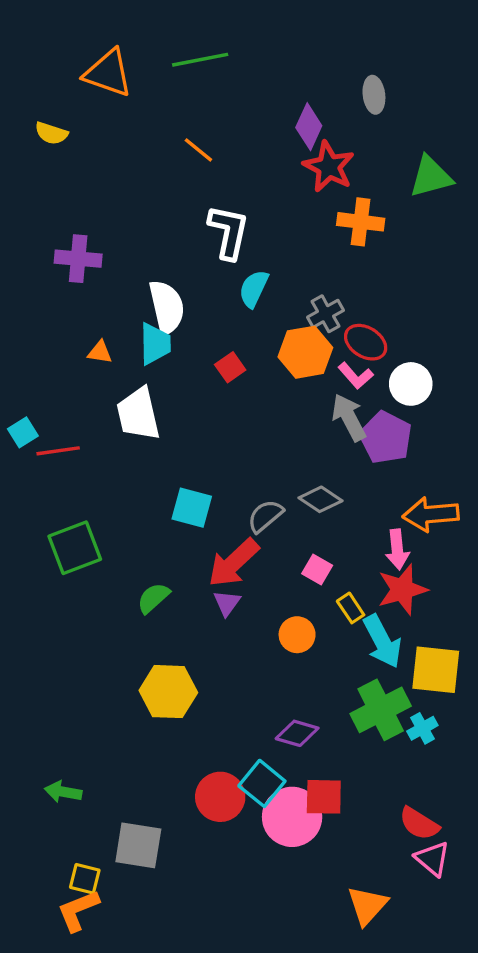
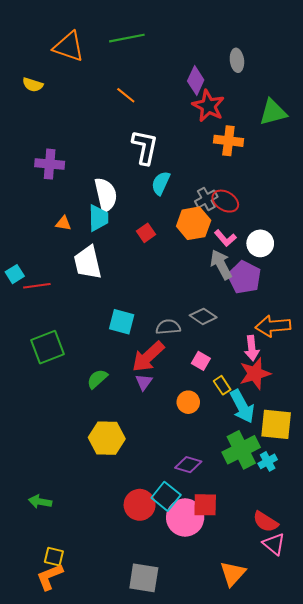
red ellipse: (366, 342) -> (225, 201), moved
gray semicircle: (265, 516) -> (168, 327), turned 35
gray square: (138, 845) -> (144, 578), moved

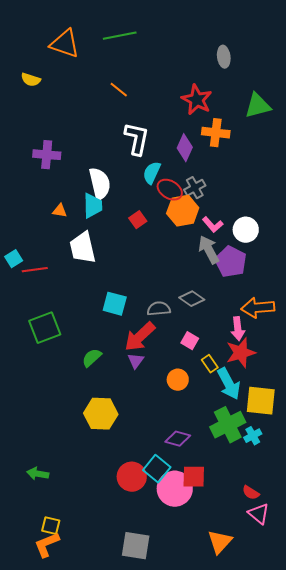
purple diamond: (196, 80) -> (185, 148), moved
red ellipse: (225, 201) -> (170, 190), moved
red semicircle: (266, 522) -> (251, 493), size x0.7

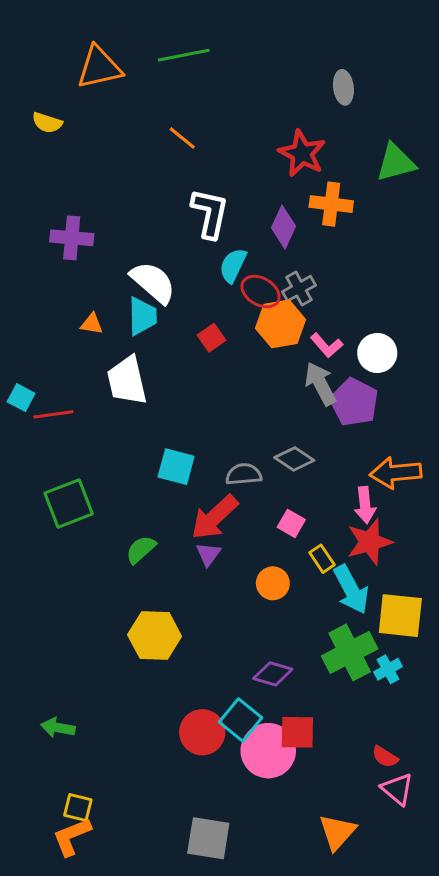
orange triangle: (65, 44) -> (99, 67), turned -32
white semicircle: (100, 184) -> (153, 282), turned -36
cyan square: (14, 259) -> (21, 398), turned -30

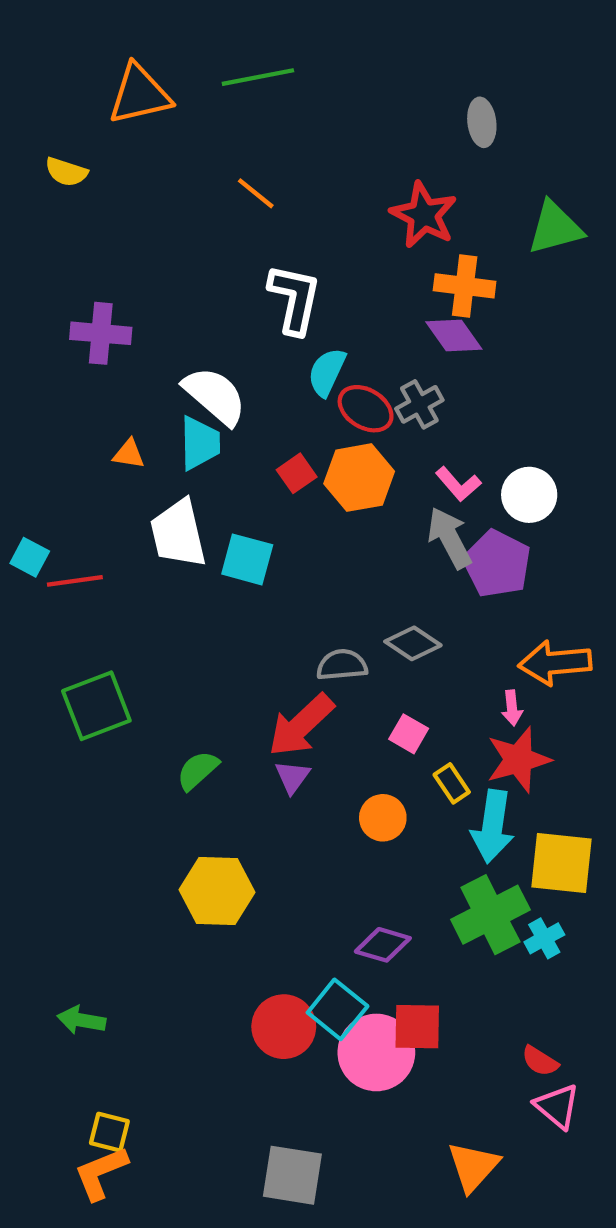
purple diamond: (284, 227) -> (454, 335), moved, turned -60
orange hexagon: (281, 324) -> (359, 478), moved
cyan square: (176, 467) -> (247, 559), moved
pink arrow: (365, 505) -> (512, 708), size x0.7
cyan arrow: (351, 589) -> (493, 826), turned 36

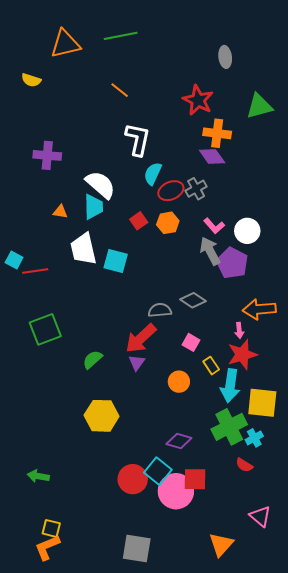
red ellipse: (366, 409) -> (171, 191), turned -55
orange hexagon: (359, 478) -> (168, 223), size x0.7
red semicircle: (540, 1061) -> (244, 465), moved

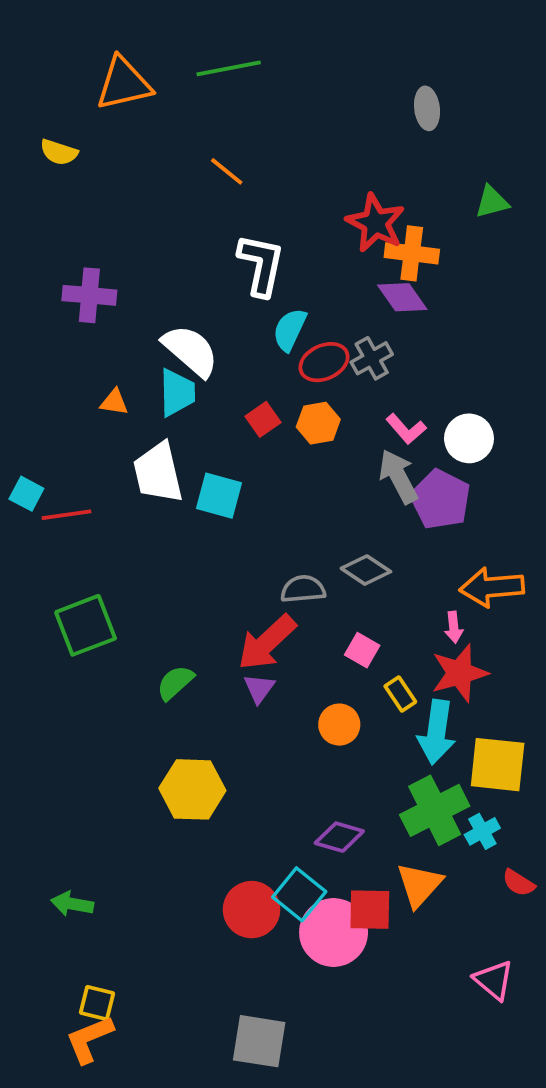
red star: (198, 100) -> (376, 223), moved
green triangle: (259, 106) -> (492, 202), size x0.7
red semicircle: (244, 465) -> (519, 883), moved
orange triangle: (221, 544) -> (419, 885), moved

